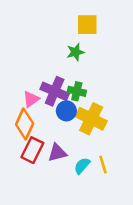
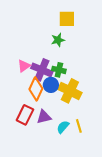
pink triangle: (31, 99) -> (24, 66), moved
orange diamond: (25, 124) -> (36, 89), moved

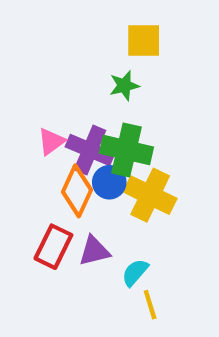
green cross: (59, 70) -> (126, 150), size x1.6
yellow line: (79, 126) -> (150, 305), moved

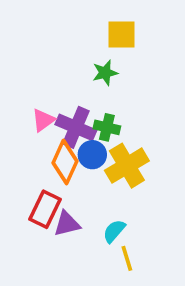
green cross: (126, 150) -> (107, 127), size x0.6
yellow cross: (150, 195) -> (127, 166), turned 33
purple triangle: (94, 251) -> (67, 224), moved

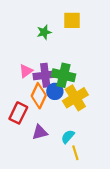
green star: (105, 73) -> (44, 32), moved
purple cross: (76, 127) -> (45, 75), turned -30
green cross: (107, 127) -> (63, 75), size x1.5
red rectangle: (45, 209) -> (18, 113), moved

